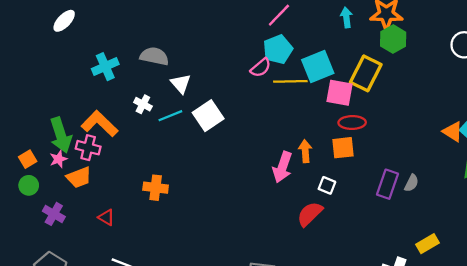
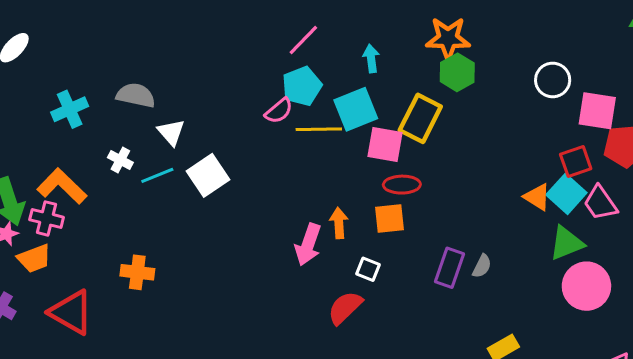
cyan arrow: (346, 17) -> (371, 58), moved
red triangle: (106, 217) -> (71, 312), size x2.0

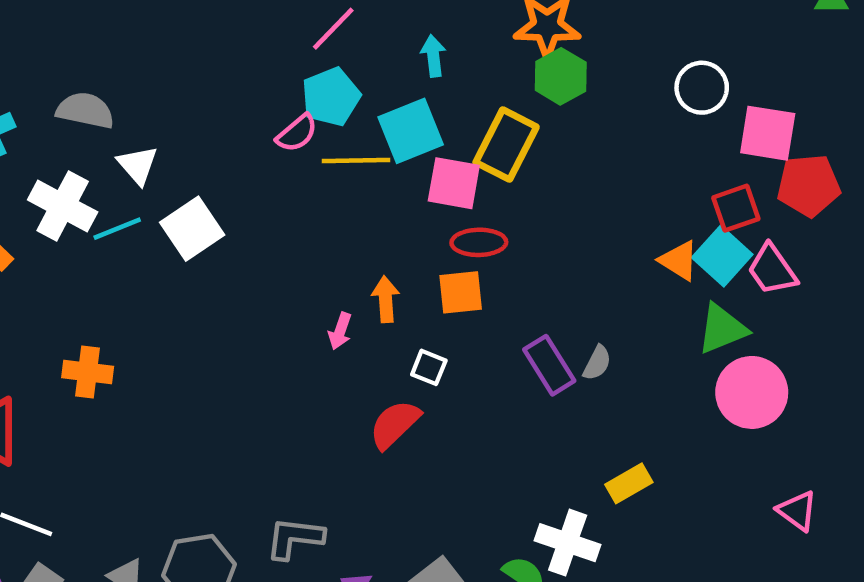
white cross: (120, 160) -> (63, 206), size x1.8
pink arrow: (308, 245) -> (340, 331), size x0.6
purple rectangle: (450, 268) -> (549, 365), turned -51

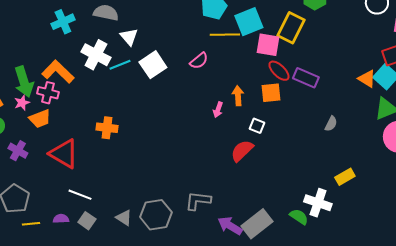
pink semicircle: (297, 133) -> (199, 61), moved
red ellipse: (479, 242) -> (279, 71), turned 45
purple rectangle: (549, 365) -> (306, 78), moved, turned -35

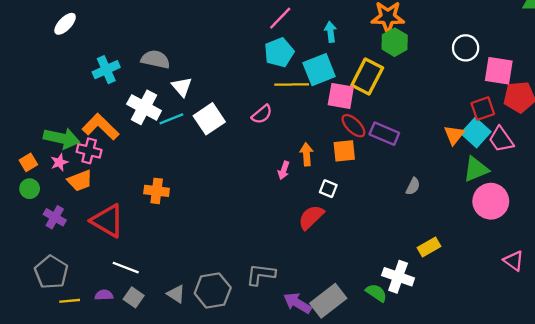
orange triangle: (367, 79) -> (454, 135), turned 36
green arrow: (24, 82) -> (62, 138), turned -60

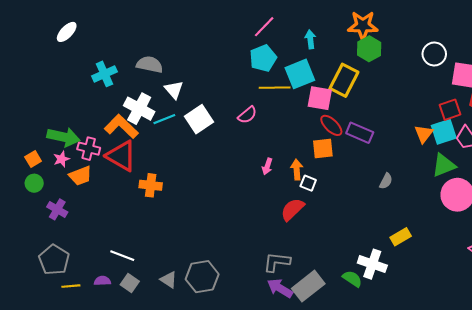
orange L-shape: (101, 127) -> (121, 126), moved
cyan square: (476, 133) -> (444, 132), turned 30
orange arrow: (307, 154) -> (297, 170), moved
red triangle: (107, 221) -> (121, 156), moved
gray L-shape: (261, 274) -> (277, 262), moved

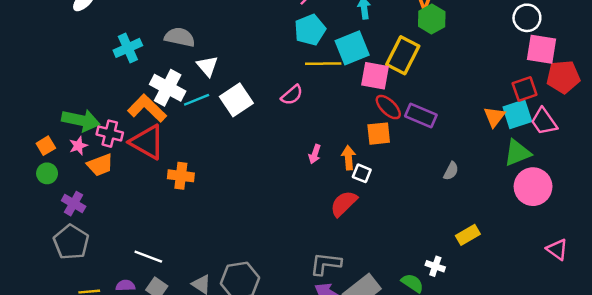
white circle: (434, 54) -> (527, 18), moved
gray pentagon: (54, 260) -> (71, 242), moved
white cross: (372, 264) -> (435, 266), size x0.6

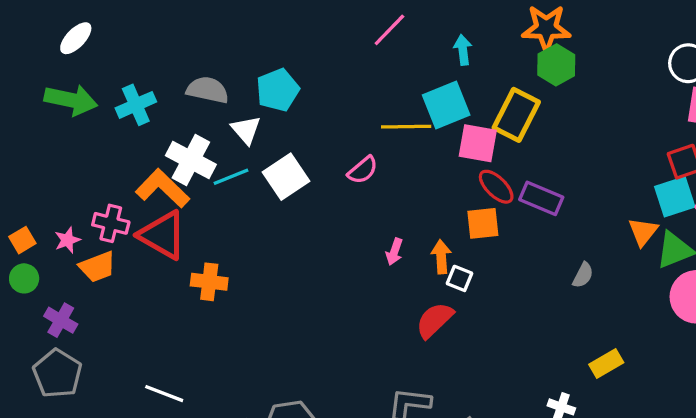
cyan pentagon: (310, 30) -> (278, 90), moved
orange triangle: (494, 117) -> (643, 232), moved
green arrow: (81, 120) -> (71, 100), moved

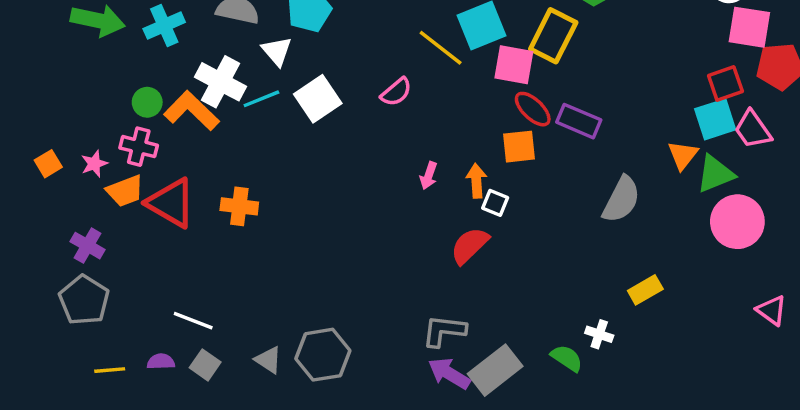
yellow line: (406, 127) -> (441, 48), turned 39
red triangle: (163, 235) -> (171, 203), moved
gray semicircle: (583, 275) -> (621, 199), size x1.8
green circle: (24, 278) -> (147, 102), moved

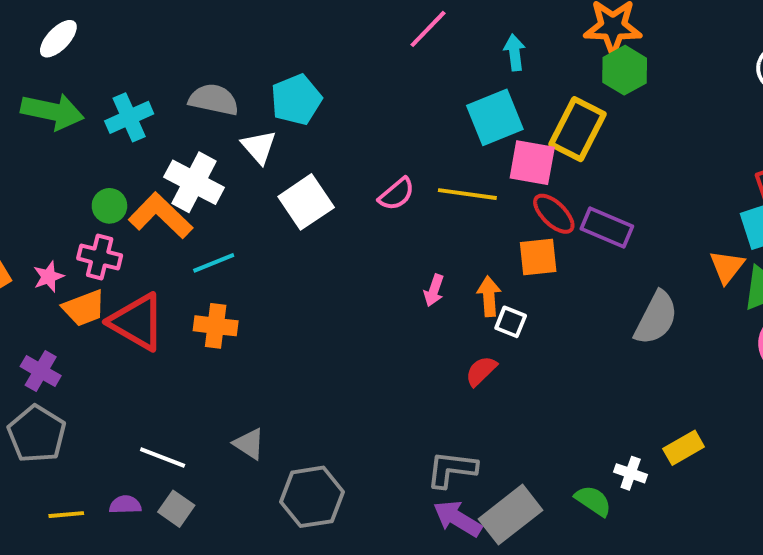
yellow line: (441, 48) -> (467, 194), moved, turned -30
cyan line: (261, 99) -> (214, 263), moved
red semicircle: (470, 246) -> (481, 371), size x0.7
yellow rectangle: (645, 290) -> (684, 448), moved
gray triangle: (268, 360) -> (249, 444), moved

